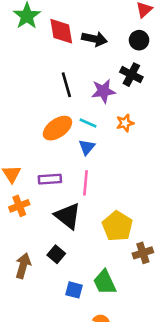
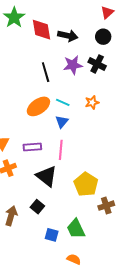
purple star: (103, 91) -> (73, 65), moved

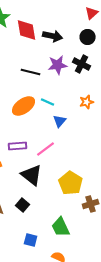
black line: (46, 72) -> (31, 72), turned -60
orange star: (92, 102) -> (87, 102), moved
blue triangle: (62, 122) -> (60, 121), moved
pink line: (61, 150) -> (46, 149), turned 48
blue square: (52, 235) -> (31, 240), moved

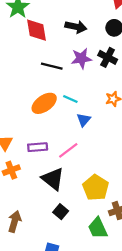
red diamond: (27, 30) -> (36, 30), moved
black square: (23, 205) -> (61, 212), moved
green trapezoid: (61, 227) -> (98, 228), moved

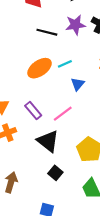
cyan line: (70, 99) -> (65, 64), turned -48
purple rectangle: (38, 147) -> (33, 110), turned 54

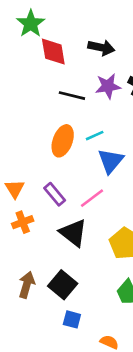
orange ellipse: (39, 68) -> (63, 141), turned -35
blue triangle: (78, 84) -> (111, 161), size x1.5
black square: (55, 173) -> (63, 285), moved, size x1.5

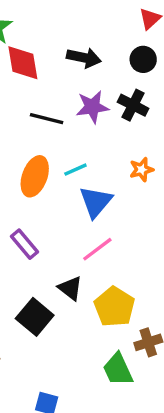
pink line: (92, 198) -> (97, 249), moved
black triangle: (73, 233) -> (70, 288), moved, size x0.7
black square: (63, 285) -> (35, 317), moved

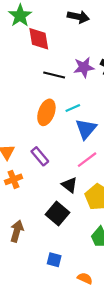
black arrow: (84, 58) -> (78, 17), moved
black square: (35, 317) -> (57, 213), moved

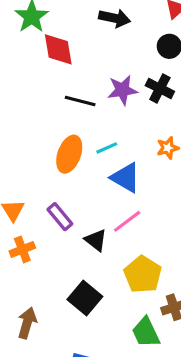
blue triangle: (86, 129) -> (126, 178), turned -40
black triangle: (70, 185) -> (96, 240), moved

